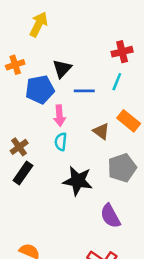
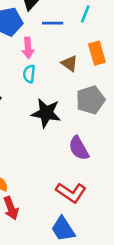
orange rectangle: (129, 121) -> (97, 53), turned 35

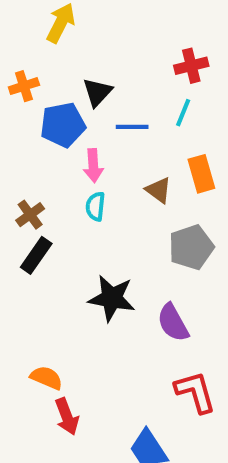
black star: (46, 113) -> (112, 298), moved
red L-shape: (71, 192) -> (195, 392), moved, turned -140

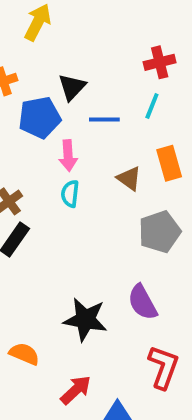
black star: (112, 298) -> (85, 319), moved
red L-shape: (195, 392) -> (163, 367), turned 36
red arrow: (67, 417) -> (76, 390), moved, turned -112

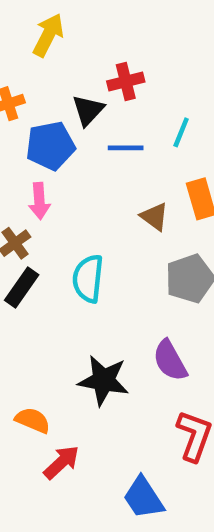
red cross: (160, 62) -> (126, 82), moved
pink arrow: (68, 156) -> (39, 201), moved
cyan semicircle: (70, 194) -> (88, 279), moved, size x1.5
red arrow: (76, 390) -> (61, 462), moved

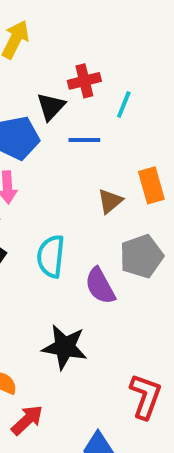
cyan line: (181, 132) -> (124, 105), moved
brown triangle: (154, 217) -> (110, 201), turned 44
purple semicircle: (170, 360) -> (100, 286), moved

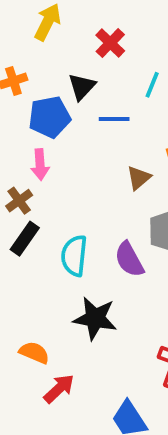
red cross: (84, 81) -> (110, 43), moved, turned -32
cyan semicircle: (51, 256) -> (74, 256), moved

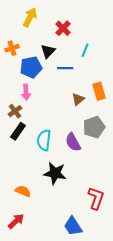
red arrow: (59, 389) -> (16, 221), moved

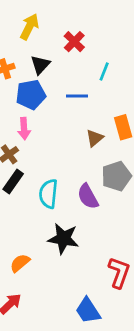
black triangle: (48, 51) -> (40, 65), moved
orange semicircle: (23, 191) -> (20, 263), turned -63

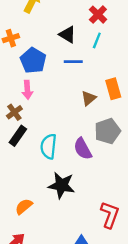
red cross: (74, 42) -> (98, 15), moved
black triangle: (40, 65) -> (67, 35), moved, turned -42
blue pentagon: (31, 95) -> (33, 60), turned -30

